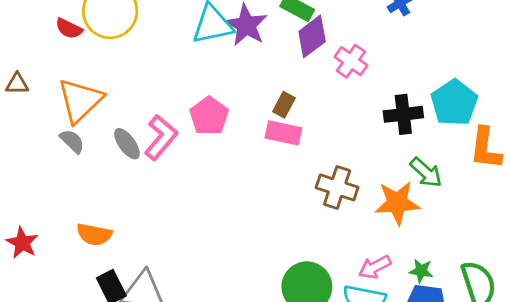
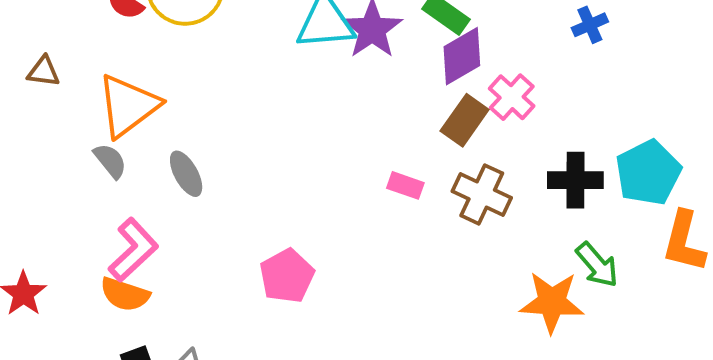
brown rectangle: (284, 105) -> (465, 120), moved, size x1.4
pink pentagon: (209, 116) -> (287, 276), moved
pink rectangle: (283, 133) -> (405, 185), size x0.7
pink L-shape: (161, 137) -> (133, 250), moved
brown cross: (337, 187) -> (482, 194), moved

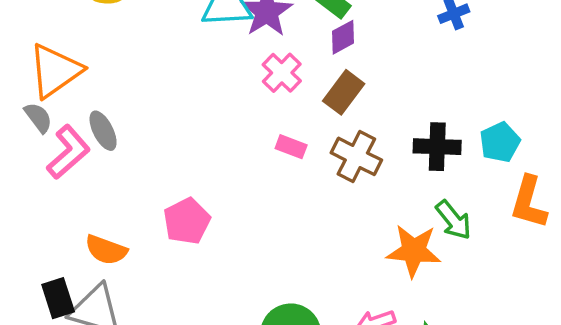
purple diamond: (462, 56) -> (343, 37), size x0.7
pink cross: (512, 97) -> (282, 73), moved
cyan pentagon: (648, 173) -> (500, 142), size x0.7
pink L-shape: (133, 250) -> (68, 152), moved
orange semicircle: (125, 294) -> (106, 250), moved

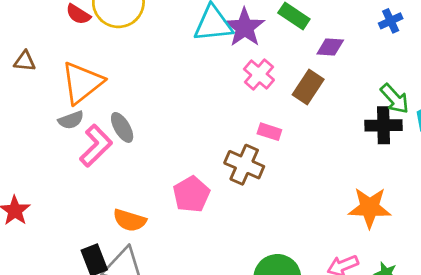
purple diamond: (343, 37) -> (330, 47), moved, turned 36
gray semicircle: (38, 118) -> (71, 120), turned 110
brown cross: (356, 156) -> (244, 165), moved
green arrow: (453, 220) -> (395, 99), moved

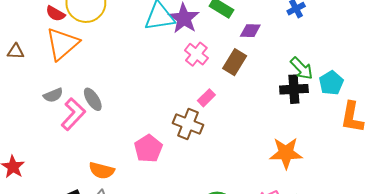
orange triangle: (82, 83) -> (62, 44), moved
pink rectangle: (269, 132) -> (206, 98), turned -60

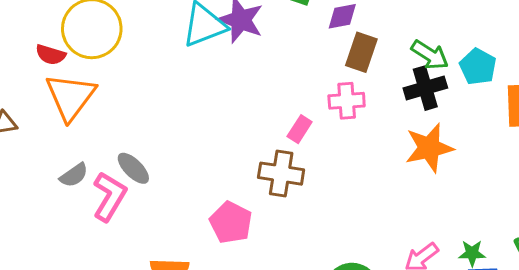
pink cross: (196, 54) -> (347, 101), moved, turned -30
brown rectangle: (235, 62) -> (361, 52), moved
orange star: (286, 153) -> (429, 148), moved

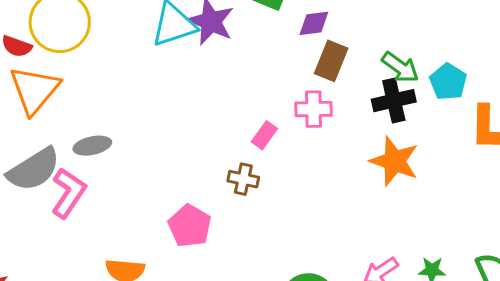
orange star: (429, 148) -> (394, 161), turned 30
gray ellipse: (133, 168) -> (92, 146), moved, turned -60
brown cross: (281, 174) -> (243, 179), size x0.7
gray semicircle: (74, 175) -> (34, 169), size x1.8

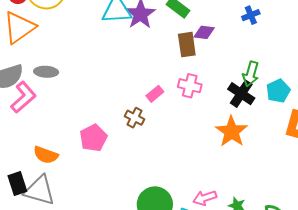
brown rectangle: (331, 61) -> (187, 45), moved, turned -45
green arrow: (400, 67) -> (251, 74), turned 55
black cross: (394, 101) -> (241, 94), turned 32

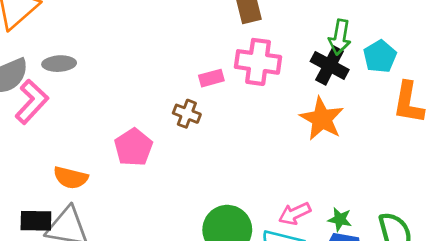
pink cross: (190, 86) -> (258, 62), size x1.4
pink rectangle: (155, 94) -> (211, 78), turned 30
black rectangle: (17, 183) -> (36, 221), turned -65

